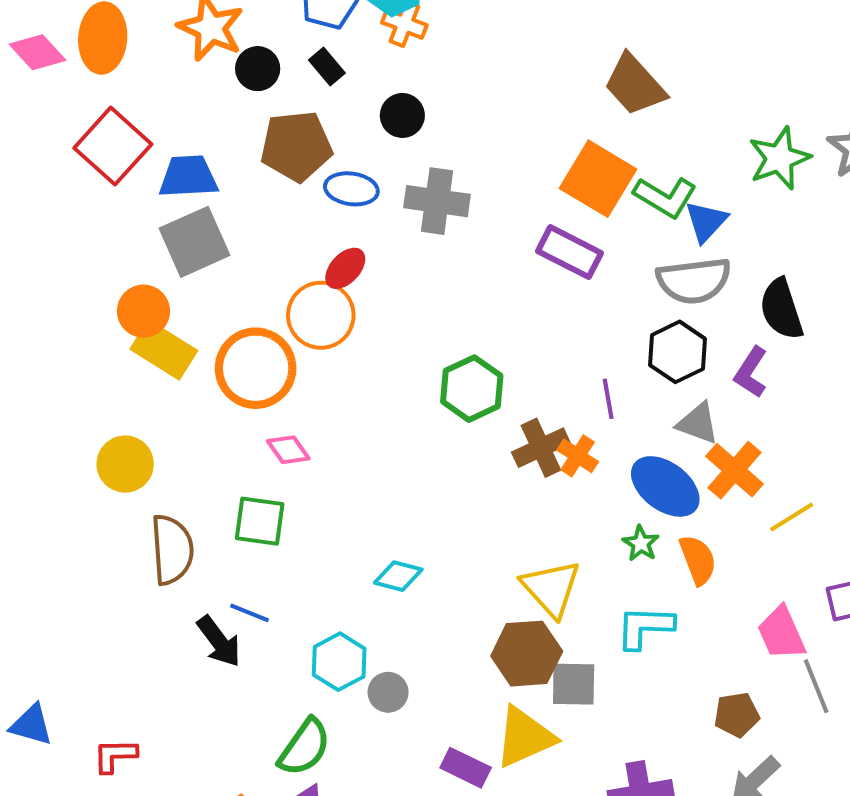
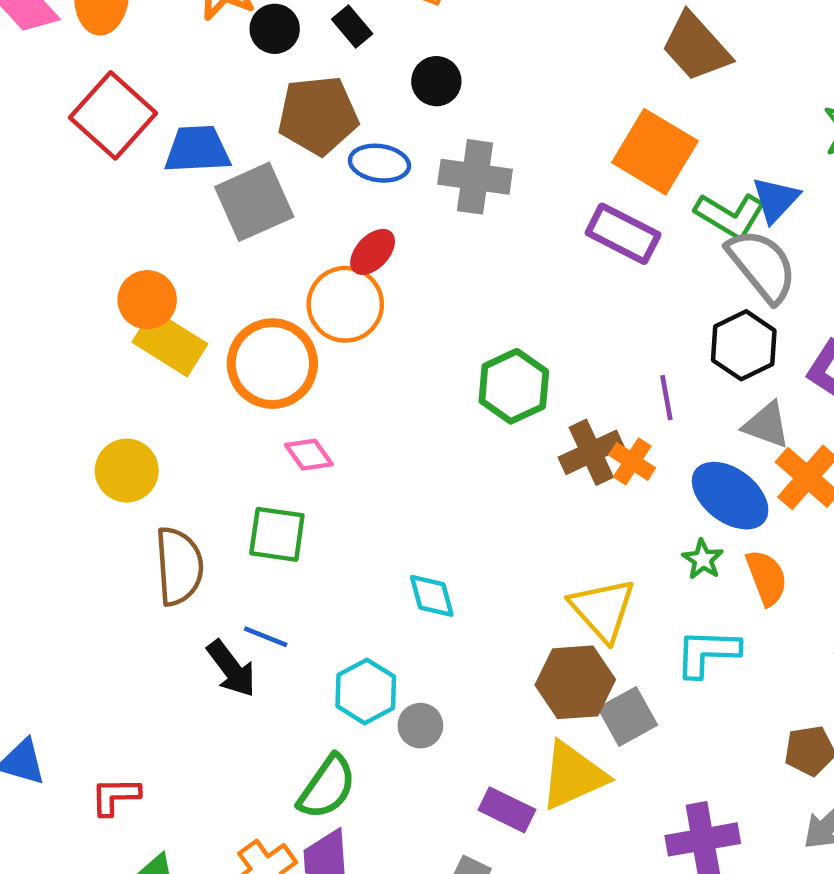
green L-shape: (665, 197) -> (730, 216), moved
gray square: (194, 242) -> (254, 202), moved
gray semicircle: (694, 281) -> (762, 266), turned -122
cyan diamond: (398, 576) -> (432, 596), turned 60
gray square: (574, 684) -> (628, 716), turned -30

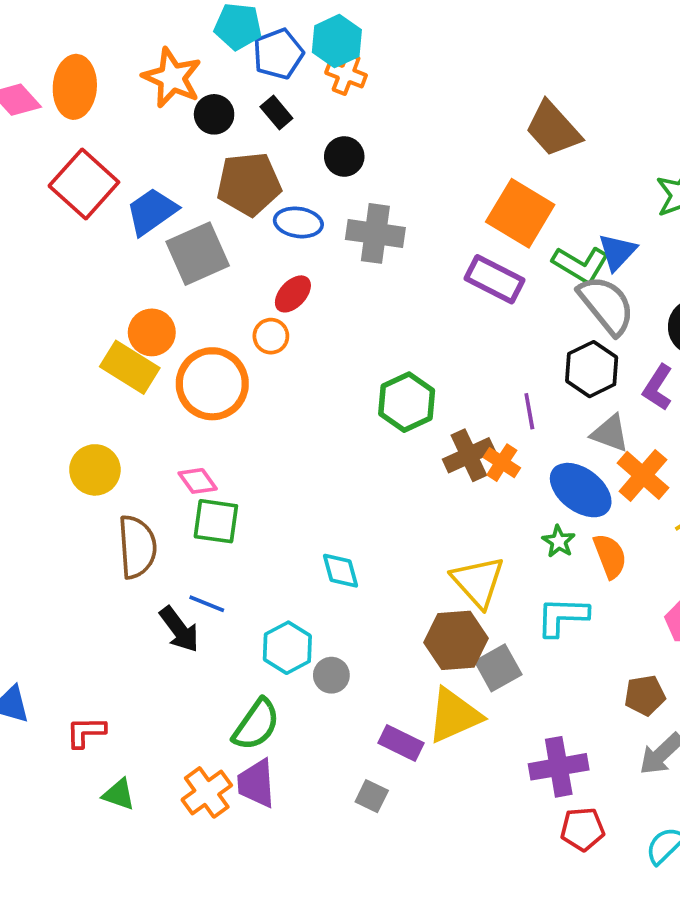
blue trapezoid: (197, 149) -> (152, 211), turned -32
orange circle: (147, 300) -> (152, 332), moved
orange circle: (345, 304) -> (271, 336), size x0.6
pink diamond: (309, 455) -> (198, 481), moved

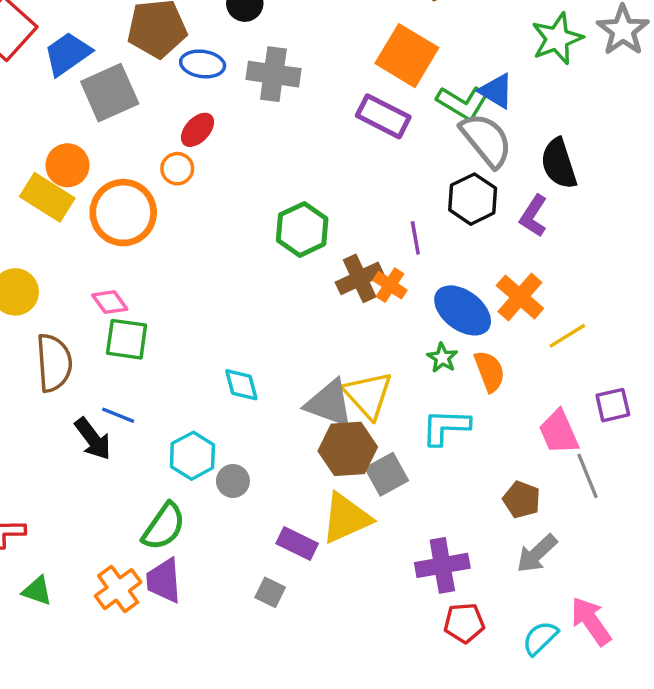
blue triangle: (617, 252) -> (496, 91), turned -42
gray triangle: (610, 433) -> (329, 403), moved, size x1.4
brown pentagon: (645, 695) -> (522, 500), turned 30

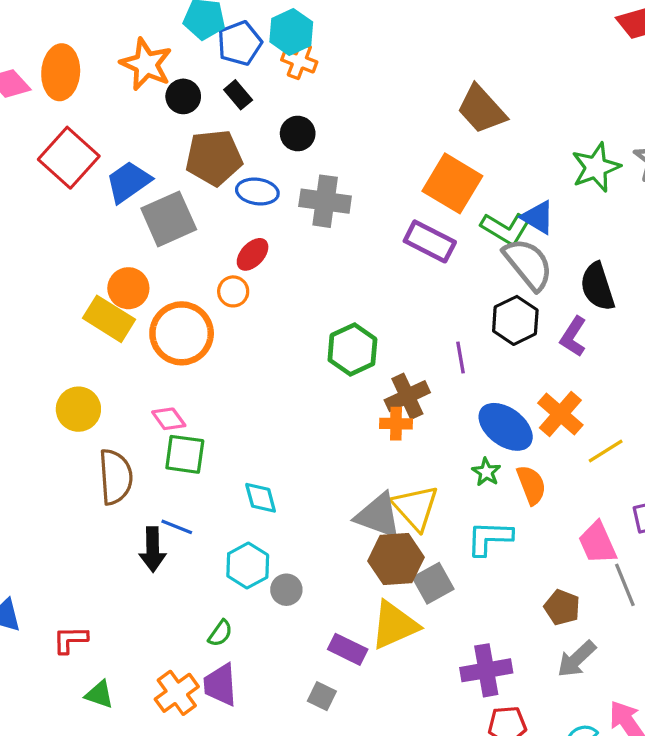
orange cross: (390, 285) -> (396, 424), moved, turned -32
cyan diamond: (241, 385) -> (261, 498), moved
black arrow: (93, 439) -> (153, 549), turned 36
green semicircle: (164, 527) -> (220, 633), size x0.6

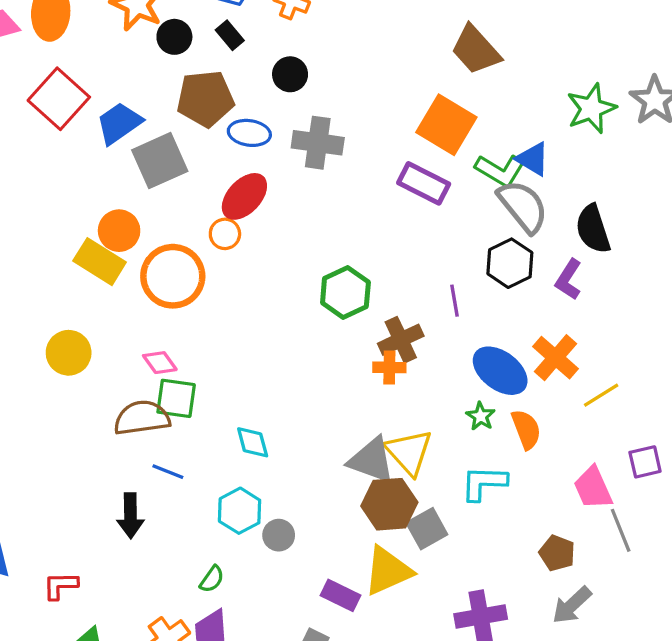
red ellipse: (253, 254) -> (244, 196), size x1.4
brown semicircle: (116, 477) -> (142, 418), moved, turned -94
black arrow: (153, 549) -> (130, 516), moved

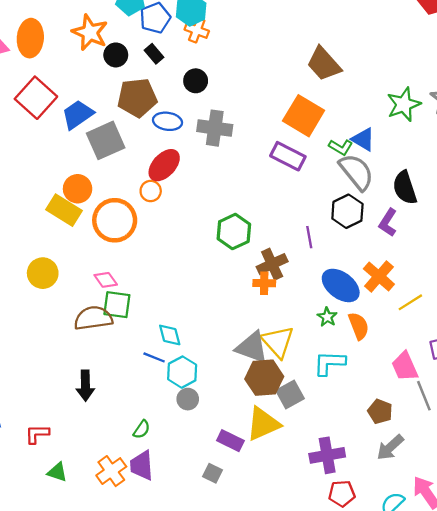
green L-shape: (500, 170) -> (341, 147), size x0.7
blue line: (168, 472) -> (154, 357), moved
cyan hexagon: (240, 511) -> (182, 372), moved

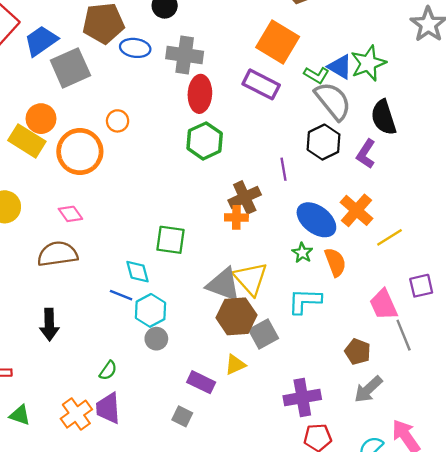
green star: (404, 104) -> (368, 63), moved
red ellipse: (164, 165) -> (200, 94), moved, turned -40
green hexagon: (234, 232) -> (205, 141), moved
green square: (117, 305) -> (170, 240), moved
yellow triangle: (263, 424) -> (235, 365), size x0.6

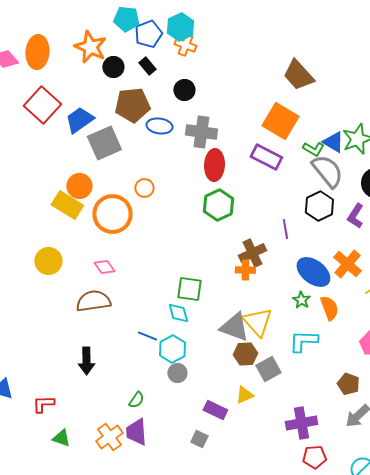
cyan diamond: (138, 272) -> (178, 313), moved
brown hexagon: (236, 316) -> (245, 354), size x0.7

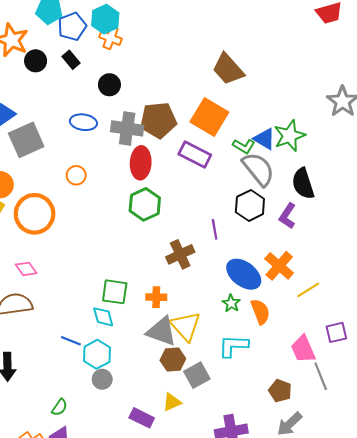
brown pentagon: (132, 105) -> (158, 120), moved
orange circle: (144, 188) -> (76, 175), moved
orange cross: (245, 270) -> (156, 297), moved

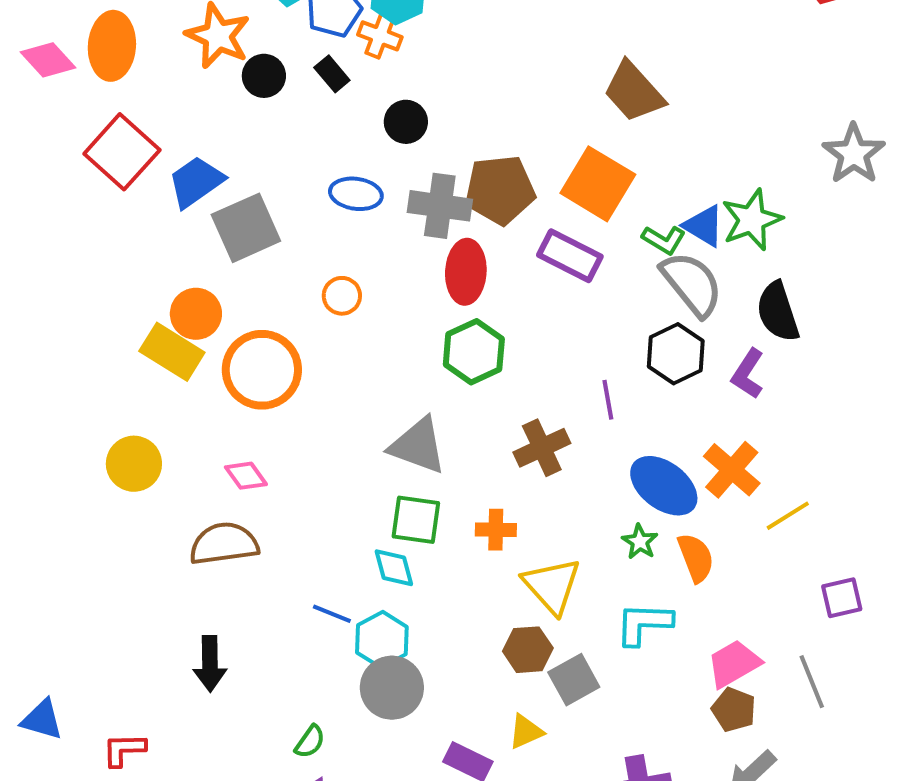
orange cross: (110, 38) -> (380, 36), moved
gray triangle: (161, 331) -> (418, 446), moved
pink trapezoid: (303, 349) -> (734, 664), moved, turned 84
gray circle: (102, 379) -> (392, 688), size x1.6

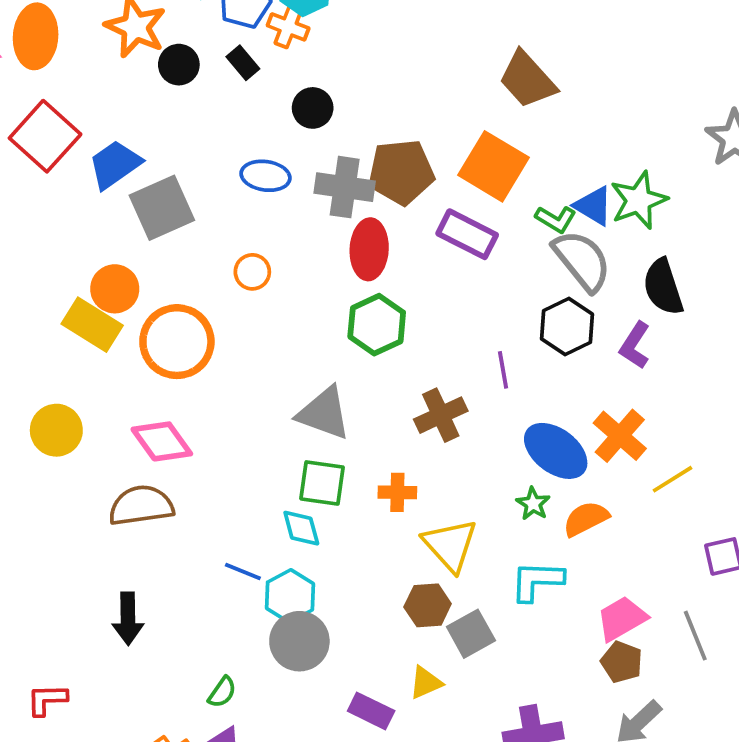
pink diamond: (246, 476) -> (162, 441), size x1.5
orange semicircle: (696, 558) -> (586, 519), turned -96

